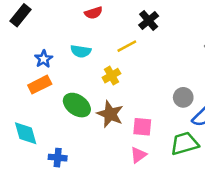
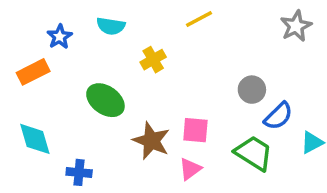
yellow line: (127, 46) -> (199, 19), moved
orange rectangle: (40, 85) -> (33, 72), moved
brown star: (110, 114) -> (151, 141), moved
green trapezoid: (184, 143) -> (254, 153), turned 48

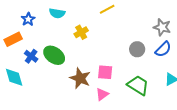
gray star: (296, 26) -> (162, 27), moved, turned -30
blue semicircle: (278, 116) -> (163, 49), moved
blue cross: (79, 172) -> (31, 56), moved, turned 32

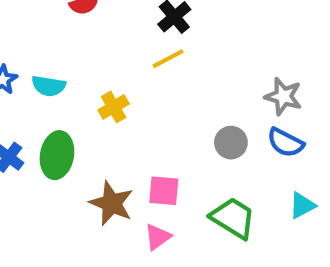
cyan semicircle: (57, 13) -> (49, 86), moved
blue semicircle: (163, 49) -> (285, 143), turned 72
green ellipse: (54, 55) -> (57, 155), turned 65

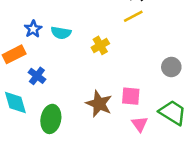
green ellipse: (57, 155) -> (51, 119), moved
pink triangle: (158, 237) -> (140, 124), moved, turned -30

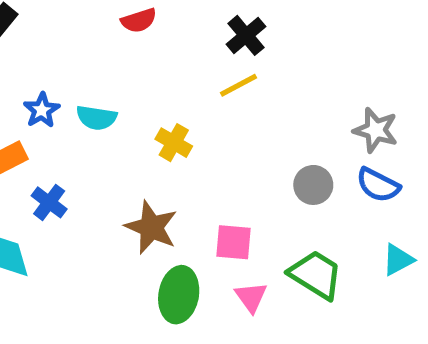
yellow cross: (100, 45) -> (174, 143), turned -30
brown star: (99, 104) -> (151, 227), moved
green ellipse: (51, 119) -> (179, 295), moved

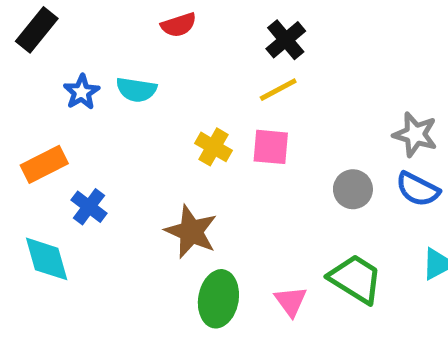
blue star: (42, 110) -> (82, 92), moved
cyan semicircle: (96, 118) -> (136, 90), moved
pink square: (234, 242) -> (271, 147), moved

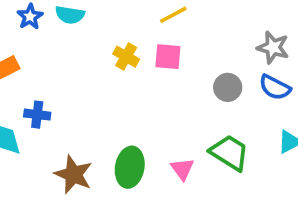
blue cross: (89, 207) -> (37, 115), moved, turned -30
brown star: (191, 232) -> (73, 174), moved

